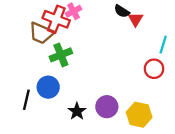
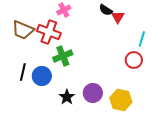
red cross: (56, 19) -> (49, 32), moved
brown trapezoid: (41, 33) -> (23, 30), moved
green cross: (61, 55) -> (63, 56), moved
black line: (26, 100) -> (23, 72), moved

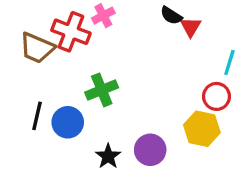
red cross: (49, 32) -> (71, 32), moved
yellow hexagon: (121, 100) -> (202, 129), moved

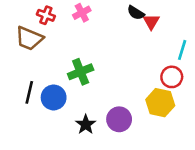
red cross: (71, 32) -> (46, 15), moved, size x0.6

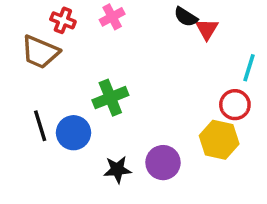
black line: (29, 92) -> (40, 126), turned -30
black star: (86, 124) -> (117, 170), turned 30

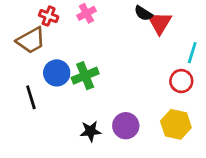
red triangle: (207, 29) -> (160, 23), size x1.4
brown trapezoid: (40, 52) -> (31, 40), turned -52
blue circle: (74, 133) -> (57, 73), moved
yellow hexagon: (219, 140) -> (176, 124), moved

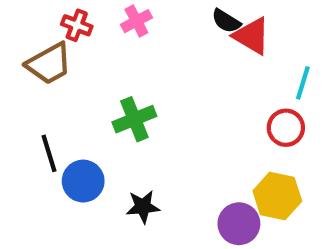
red triangle: (160, 23) -> (252, 36), turned -30
blue circle: (57, 73) -> (83, 181), moved
purple circle: (126, 126) -> (239, 224), moved

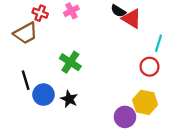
green cross: (134, 119) -> (70, 62), turned -35
black star: (143, 207) -> (69, 99), moved, turned 30

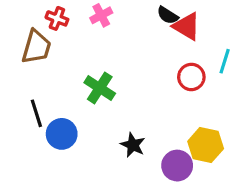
brown trapezoid: (26, 33) -> (36, 47), turned -45
red circle: (150, 67) -> (191, 77), moved
black star: (69, 99) -> (133, 145), moved

